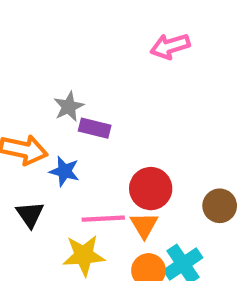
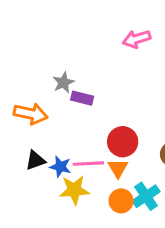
blue star: (64, 171) -> (60, 167), moved
black triangle: (30, 214) -> (35, 160), turned 45

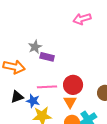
pink line: (88, 164) -> (47, 87), moved

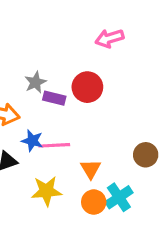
red circle: (73, 85) -> (87, 87), moved
blue star: (33, 101) -> (32, 141), moved

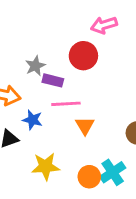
red circle: (87, 87) -> (83, 56), moved
pink line: (54, 145) -> (66, 104), moved
orange triangle: (91, 169) -> (85, 126), moved

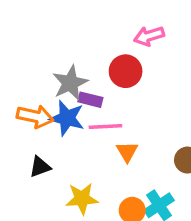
gray star: (35, 66) -> (70, 83), size x1.5
blue star: (32, 120) -> (67, 118), moved, size x1.5

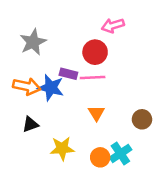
gray star: (70, 83) -> (33, 42), moved
pink line: (105, 127) -> (93, 77), moved

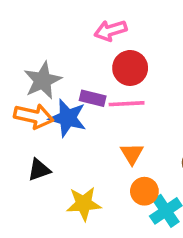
pink arrow: (113, 26) -> (110, 30), moved
gray star: (33, 42) -> (43, 80), moved
orange circle: (100, 157) -> (144, 191), moved

